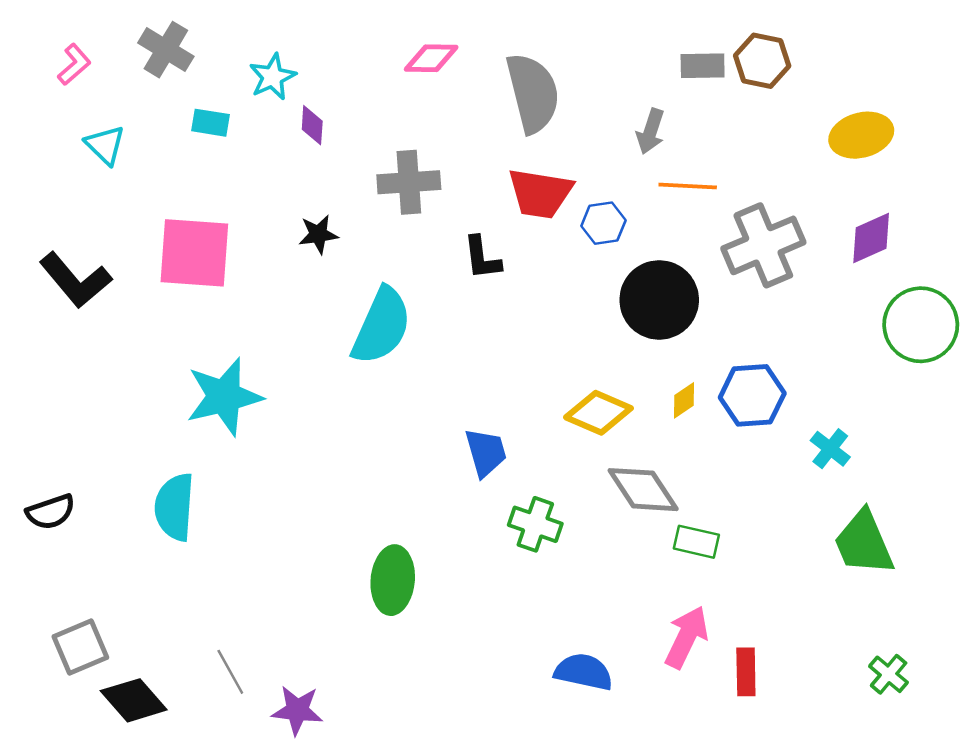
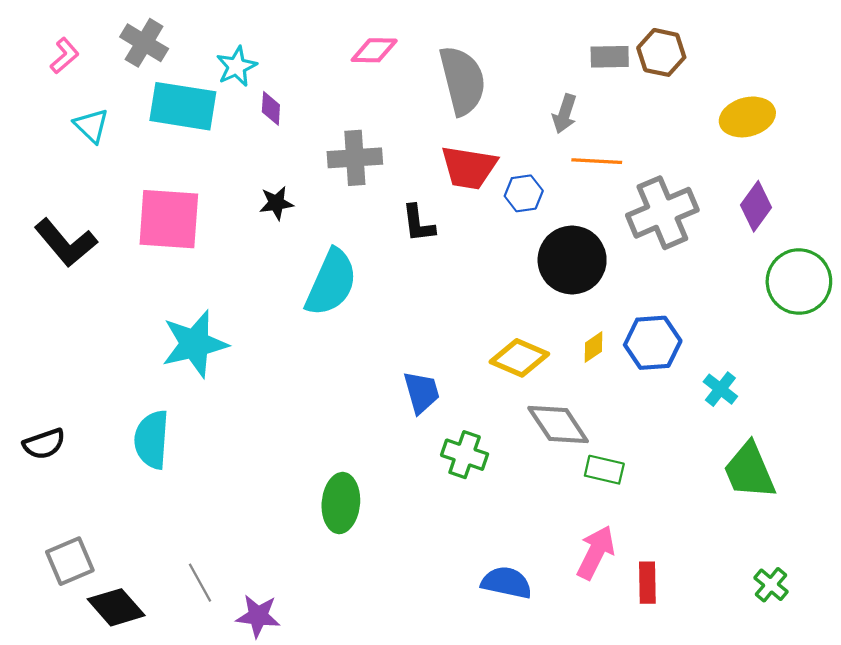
cyan rectangle: (211, 123) -> (183, 106), size x2.0
purple diamond: (871, 238) -> (756, 206), turned -30

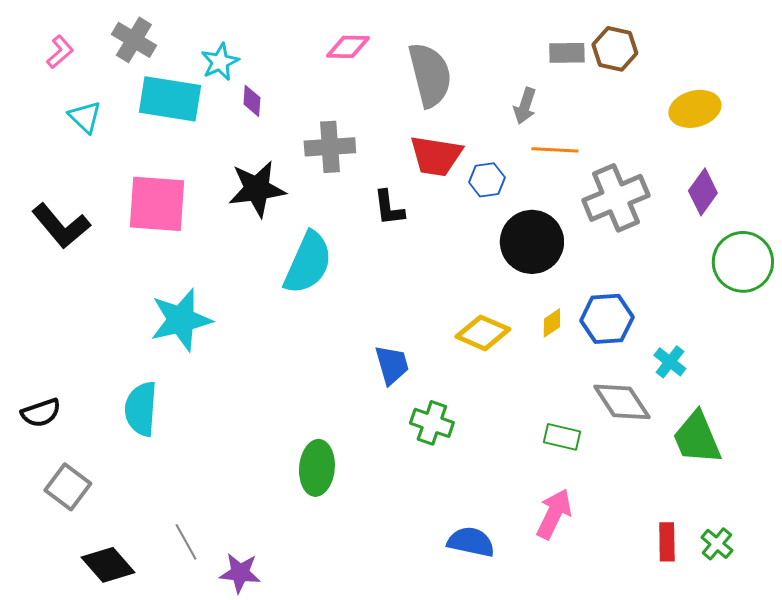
black star: (276, 203) -> (257, 189), size x1.8
gray diamond: (558, 425) -> (622, 402), moved
gray square: (70, 561) -> (68, 487), moved, turned -30
red rectangle: (647, 583) -> (667, 542), moved

